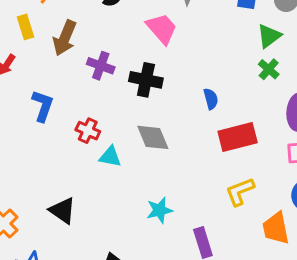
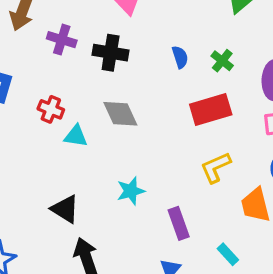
green cross: (269, 69) -> (222, 61), moved
blue semicircle: (211, 99) -> (180, 57), moved
black triangle: (63, 211) -> (65, 209), moved

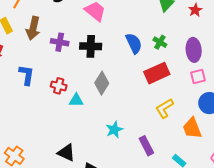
blue semicircle: (180, 57) -> (134, 43), size x1.5
gray diamond: (120, 114) -> (102, 83), turned 65
black triangle: (65, 209) -> (66, 153), moved

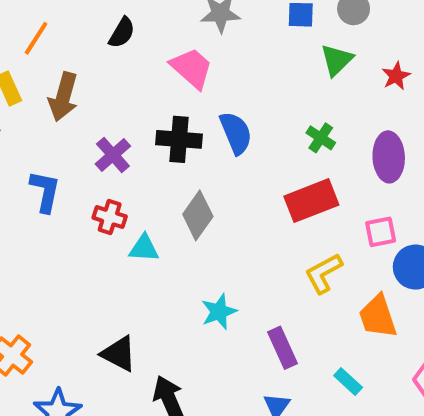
purple cross: (60, 42) -> (113, 155), moved, turned 36
blue semicircle: (134, 43) -> (236, 133), moved
pink square: (198, 77) -> (381, 232), moved

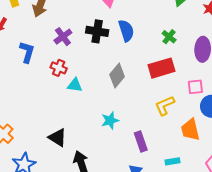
gray diamond: (198, 215) -> (117, 76), moved
cyan rectangle: (348, 382) -> (172, 161), turned -56

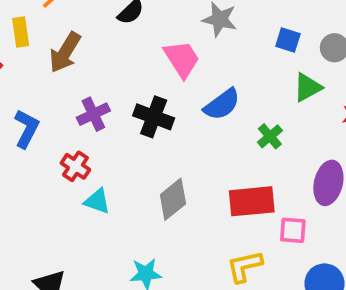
blue semicircle: (126, 31) -> (222, 104), moved, turned 60
green cross: (169, 37) -> (270, 136), moved
pink square: (195, 87) -> (293, 230), moved

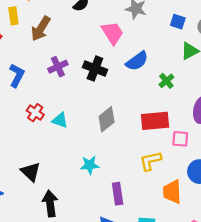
red cross: (75, 166) -> (35, 113), moved

